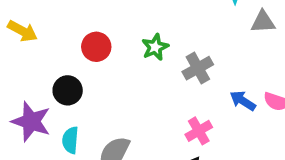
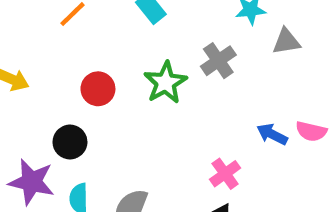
green star: (155, 47) -> (165, 83), size x1.4
gray cross: (198, 68) -> (218, 61), moved

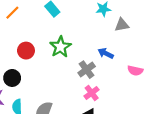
gray cross: (218, 61) -> (87, 70), moved
blue arrow: (272, 134) -> (106, 53), moved

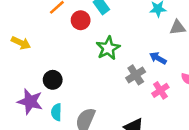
red circle: (26, 51) -> (81, 20), moved
pink cross: (92, 93) -> (160, 90), moved

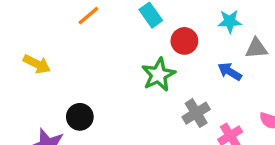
red circle: (81, 20) -> (184, 41), moved
blue arrow: (158, 58) -> (230, 72), moved

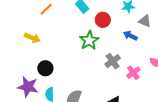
gray triangle: (256, 48) -> (145, 21), turned 32
yellow arrow: (37, 64) -> (32, 38), moved

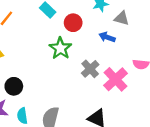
pink cross: (133, 73) -> (116, 79), size x1.5

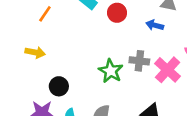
green star: (60, 48) -> (111, 71), moved
gray cross: (90, 69) -> (139, 61), turned -36

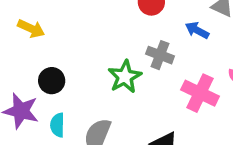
gray cross: (139, 61) -> (160, 55), moved
pink cross: (168, 70) -> (200, 93), turned -30

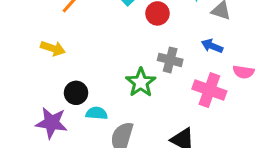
blue arrow: (197, 30) -> (212, 46), moved
cyan semicircle: (57, 125) -> (97, 113), moved, turned 100

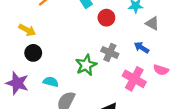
black circle: (76, 93) -> (33, 53), moved

